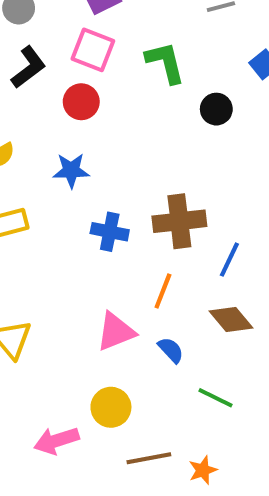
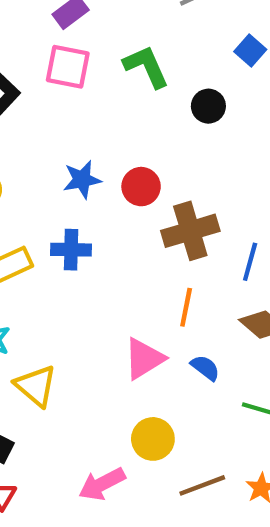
red circle: (81, 102) -> (141, 187), moved
blue star: (71, 170) -> (82, 180), moved
blue cross: (110, 232) -> (71, 250), moved

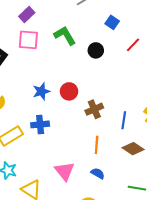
brown cross: (190, 231) -> (94, 109), size x0.7
pink triangle: (144, 359) -> (65, 171), moved, turned -30
blue semicircle: (205, 368) -> (98, 173), moved

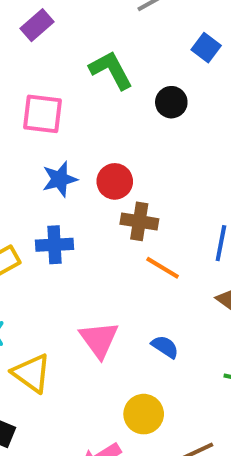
pink square: (28, 40) -> (43, 114), moved
brown cross: (94, 109) -> (139, 221), moved, turned 30
orange line: (97, 145) -> (163, 268), moved, turned -66

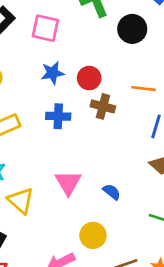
black circle: (171, 102) -> (132, 29), size x1.4
blue cross: (54, 245) -> (58, 116), moved
orange line: (163, 268) -> (143, 89), moved, turned -30

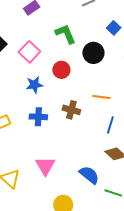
pink square: (45, 28) -> (29, 52), turned 30
red circle: (89, 78) -> (61, 70), moved
blue semicircle: (112, 192) -> (89, 175), moved, size x1.5

